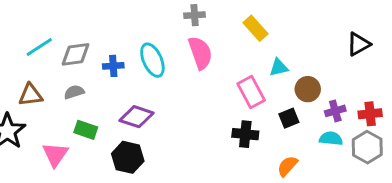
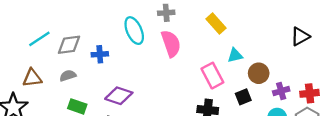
cyan ellipse: (152, 60) -> (134, 31), moved

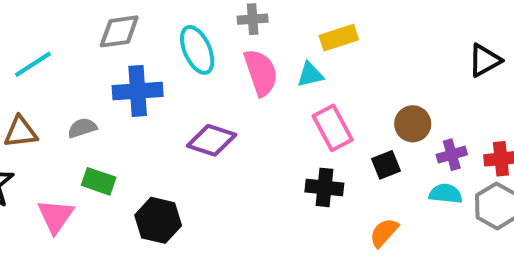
yellow rectangle: (216, 23) -> (339, 38), turned -66
gray diamond: (69, 45) -> (119, 31), moved
blue cross: (100, 54) -> (138, 91), size x1.6
cyan triangle: (235, 55) -> (310, 75), moved
purple diamond: (119, 96) -> (212, 140), moved

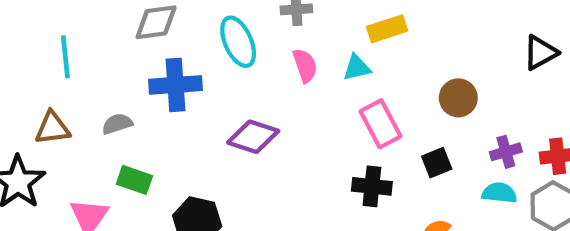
cyan line: (33, 64) -> (65, 57), turned -63
pink semicircle: (261, 72) -> (305, 65), size x0.7
brown circle: (413, 124) -> (458, 98), moved

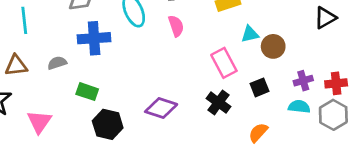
cyan triangle: (357, 68) -> (250, 34), moved
purple diamond: (253, 137) -> (161, 108), moved
green rectangle: (134, 180) -> (87, 92), moved
black cross: (372, 186) -> (218, 103), turned 30

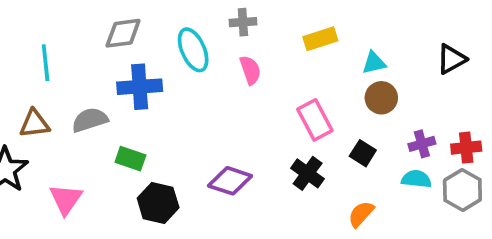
cyan triangle: (250, 34) -> (374, 63), moved
gray semicircle: (57, 63) -> (90, 120), size x1.4
black square: (260, 87) -> (363, 153), turned -36

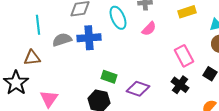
pink semicircle: (250, 70) -> (149, 29), turned 63
gray semicircle: (90, 120) -> (62, 40), moved
green rectangle: (130, 159) -> (109, 77), moved

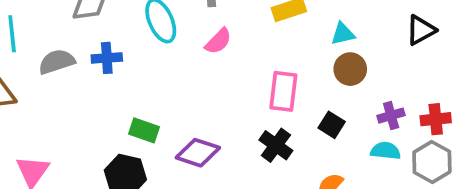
blue cross: (89, 38) -> (107, 58), size x0.7
pink rectangle: (184, 56) -> (283, 91), turned 35

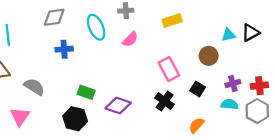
cyan triangle: (343, 34) -> (228, 35), moved
gray semicircle: (57, 62) -> (34, 87), moved, turned 50
pink rectangle: (283, 91) -> (169, 69), turned -35

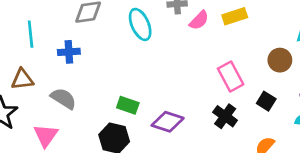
pink semicircle: (130, 39) -> (199, 20), moved
blue cross: (64, 49) -> (69, 52), moved

